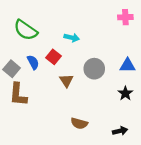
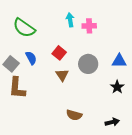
pink cross: (125, 17) -> (89, 26), moved
cyan arrow: (72, 38) -> (70, 20), moved, turned -112
red square: (53, 57) -> (59, 53), moved

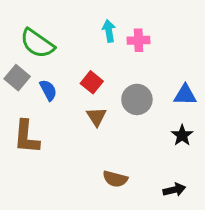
gray square: (11, 64) -> (17, 78), moved

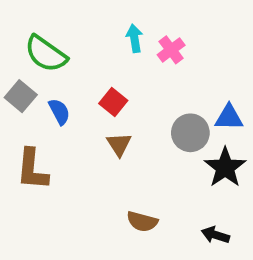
pink cross: (139, 40) -> (171, 50), turned -35
gray circle: (137, 99) -> (190, 133), moved
black star: (182, 135) -> (225, 167), size x1.5
black arrow: (174, 190) -> (215, 235), turned -150

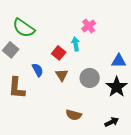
cyan arrow: (134, 38) -> (76, 44), moved
blue semicircle: (59, 112) -> (38, 70), moved
gray circle: (190, 133) -> (90, 78), moved
black arrow: (215, 235) -> (112, 122), turned 136

